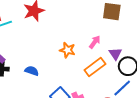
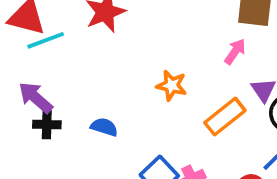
pink arrow: (95, 42) -> (235, 52), moved

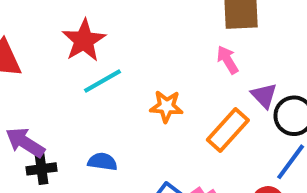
cyan line: (46, 40) -> (103, 81), moved
pink arrow: (235, 52) -> (227, 60), turned -56

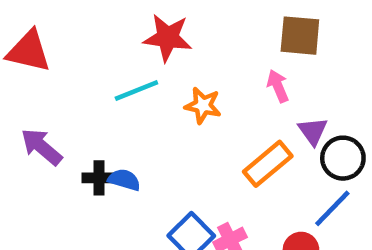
red star: (84, 40) -> (168, 38), moved, turned 30
orange star: (166, 106) -> (203, 105), moved
black cross: (42, 169) -> (99, 178), moved

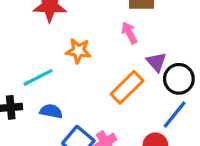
cyan line: (136, 91) -> (38, 77), moved
blue semicircle: (124, 180) -> (51, 111), moved

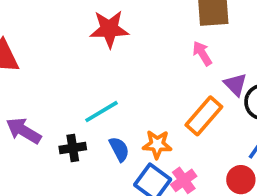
orange star: (78, 51) -> (157, 144), moved
blue semicircle: (51, 111) -> (119, 149), turned 55

